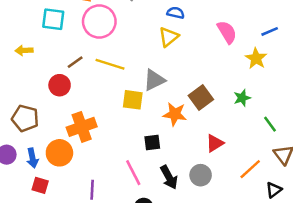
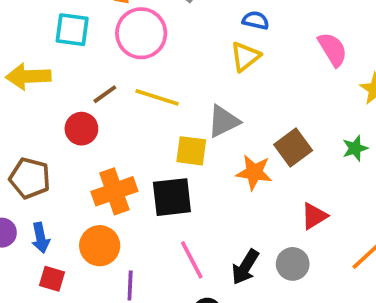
yellow arrow: (24, 50) -> (28, 76), size x1.6
black square: (152, 142) -> (172, 197), moved, size x1.6
orange circle: (59, 153) -> (100, 246), moved
black arrow: (169, 177) -> (245, 267), turned 60

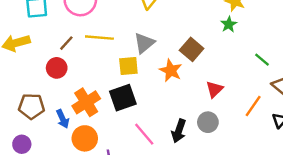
green star: (355, 148) -> (229, 24), moved
orange star: (254, 172) -> (171, 70), turned 30
blue arrow: (41, 238) -> (63, 119), moved

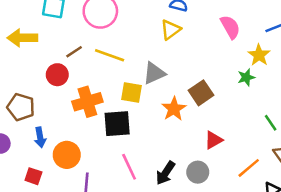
orange cross: (86, 102) -> (87, 102), moved
blue arrow: (63, 119) -> (40, 137), moved

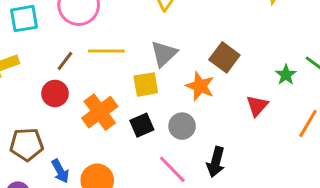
green star: (246, 77) -> (286, 75), moved
black square: (117, 124) -> (142, 125), size x0.7
gray circle: (198, 172) -> (182, 126), moved

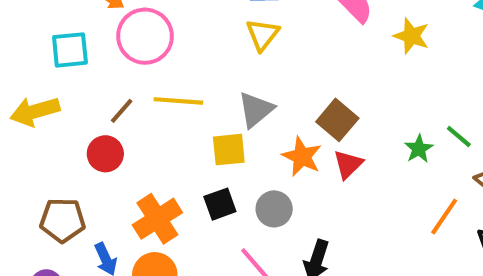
red triangle: (257, 106) -> (348, 164), moved
orange cross: (100, 112) -> (157, 219), moved

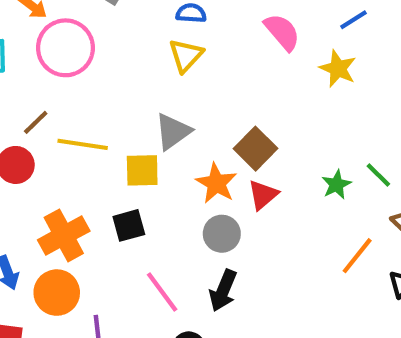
yellow line: (178, 101) -> (83, 144), moved
gray circle: (274, 209) -> (222, 234), moved

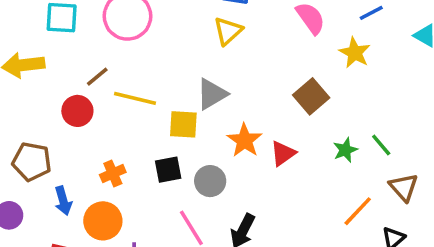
brown square: (256, 149) -> (311, 96), moved
gray circle: (222, 234) -> (210, 181), moved
orange cross: (64, 235) -> (113, 173), size x0.6

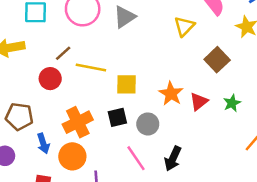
yellow triangle: (228, 31) -> (184, 26), moved
gray triangle: (212, 94) -> (125, 17), moved
green star: (345, 150) -> (232, 103), moved
orange cross: (113, 173) -> (78, 122), size x1.6

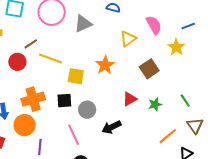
orange star: (171, 94) -> (105, 65), moved
black arrow: (173, 159) -> (111, 127), moved, turned 30

